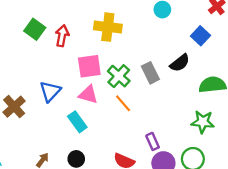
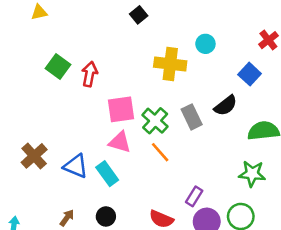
yellow cross: (108, 27) -> (170, 64), moved
blue triangle: (50, 91) -> (76, 166), moved, turned -50
purple rectangle: (153, 141) -> (194, 196), turned 56

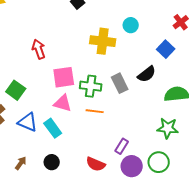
green square: (58, 67) -> (16, 90), moved
red arrow: (90, 74) -> (39, 49), turned -30
green cross: (155, 121) -> (91, 86), turned -35
orange line: (160, 152) -> (95, 111), turned -42

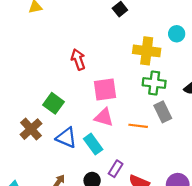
gray rectangle: (120, 83) -> (163, 112), moved
green cross: (91, 86) -> (154, 83), moved
purple rectangle: (122, 146) -> (116, 169), moved

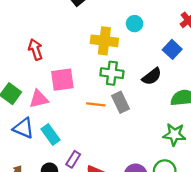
pink triangle: (104, 117) -> (39, 99), moved, turned -30
orange line: (138, 126) -> (96, 104), moved

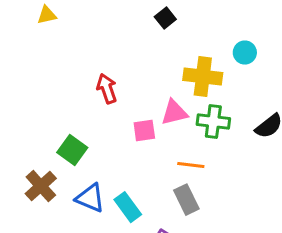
pink square: (62, 80) -> (144, 131), size x0.7
pink triangle: (39, 99) -> (174, 113), moved
gray rectangle: (121, 102) -> (186, 200), moved

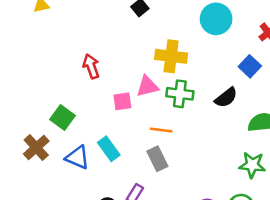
cyan circle: (245, 53) -> (216, 19), moved, size x1.6
cyan rectangle: (128, 207) -> (109, 149), moved

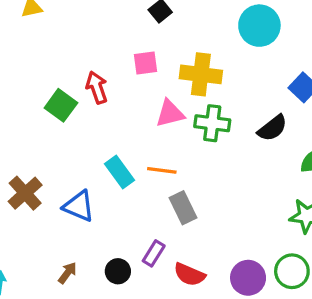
pink square: (122, 101) -> (146, 63), moved
green square: (62, 118) -> (61, 105), moved
orange line: (161, 130) -> (162, 170), moved
cyan rectangle: (109, 149) -> (120, 172), moved

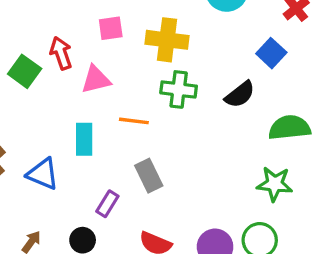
pink triangle: (170, 113) -> (96, 80), moved
orange line: (162, 170) -> (134, 121), moved
cyan rectangle: (120, 172) -> (84, 139), turned 36
purple rectangle: (154, 253) -> (107, 204), moved

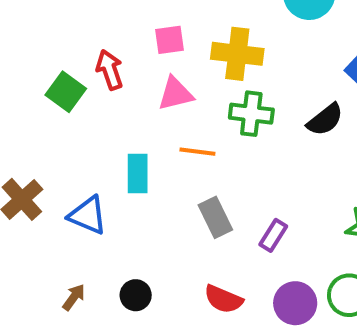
pink triangle: (96, 80) -> (175, 94), moved
purple rectangle: (107, 204) -> (273, 235), moved

